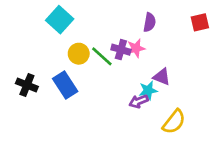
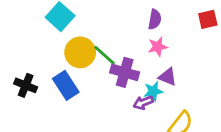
pink star: (136, 48) -> (158, 47), moved
purple cross: (121, 50) -> (125, 72), moved, size x1.4
yellow circle: (79, 54) -> (80, 52), size x1.4

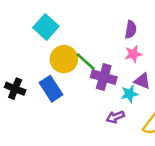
purple arrow: (143, 103) -> (115, 117), moved

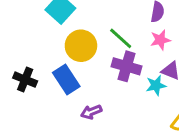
green line: (86, 62) -> (121, 38), moved
purple arrow: (115, 117) -> (91, 112), moved

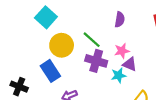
pink star: (160, 40) -> (122, 51), moved
black cross: (25, 80) -> (19, 87), moved

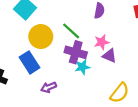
cyan star: (119, 75) -> (82, 67), moved

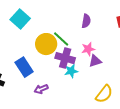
yellow circle: (41, 37) -> (46, 44), moved
purple triangle: (109, 56) -> (95, 61), turned -40

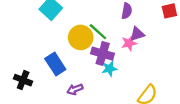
purple triangle: (95, 61) -> (137, 34), moved

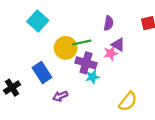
green line: (98, 32) -> (82, 42), turned -54
purple triangle: (137, 34) -> (118, 45), turned 48
black cross: (23, 80) -> (12, 88), turned 35

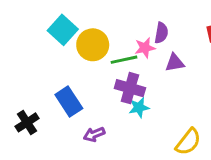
purple triangle: (118, 45) -> (175, 63), turned -40
yellow circle: (66, 48) -> (93, 45), moved
pink star: (111, 53) -> (145, 48), moved

